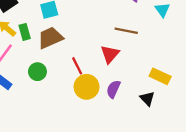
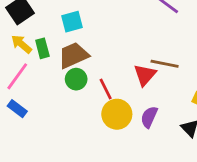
brown line: (126, 31) -> (165, 64), moved
green circle: (37, 72) -> (76, 79), moved

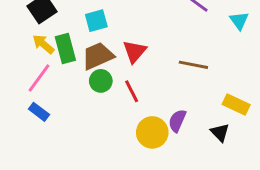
green rectangle: (42, 48) -> (65, 49), size x1.4
red triangle: (145, 75) -> (135, 52), moved
yellow circle: (117, 114) -> (152, 132), moved

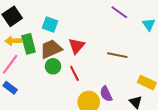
cyan square: (96, 21) -> (50, 24), turned 35
yellow arrow: (43, 44) -> (13, 41), turned -42
purple semicircle: (177, 121) -> (106, 94), turned -49

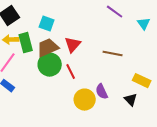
green circle: (53, 66) -> (50, 65), size x1.5

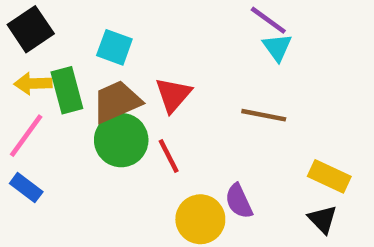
cyan triangle: (144, 24) -> (277, 47), moved
black triangle: (131, 100) -> (323, 219), moved

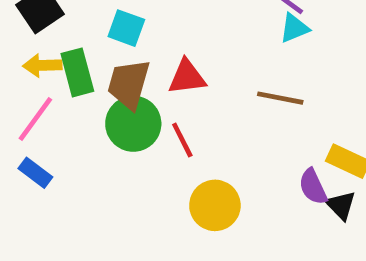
cyan triangle: (277, 47) -> (294, 28), turned 44
red triangle: (173, 95) -> (187, 77), turned 42
brown trapezoid: (117, 102) -> (129, 84), turned -50
purple semicircle: (239, 201) -> (313, 187), moved

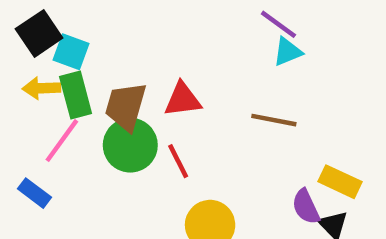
cyan square: (126, 28) -> (71, 52), moved
pink line: (35, 119) -> (62, 141), moved

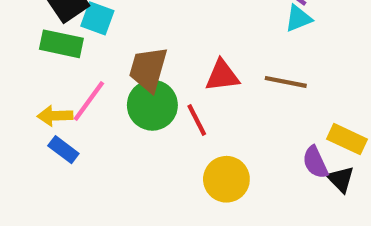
yellow arrow: (41, 88) -> (55, 116), moved
green rectangle: (76, 95) -> (61, 44), moved, turned -63
red triangle: (183, 100) -> (222, 76), moved

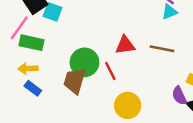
green rectangle: (61, 44) -> (32, 43), moved
brown trapezoid: (148, 69) -> (75, 81), moved
pink line: (89, 101) -> (19, 28), moved

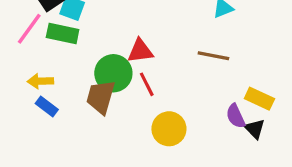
green rectangle: (32, 43) -> (63, 34), moved
red triangle: (125, 45) -> (140, 51), moved

